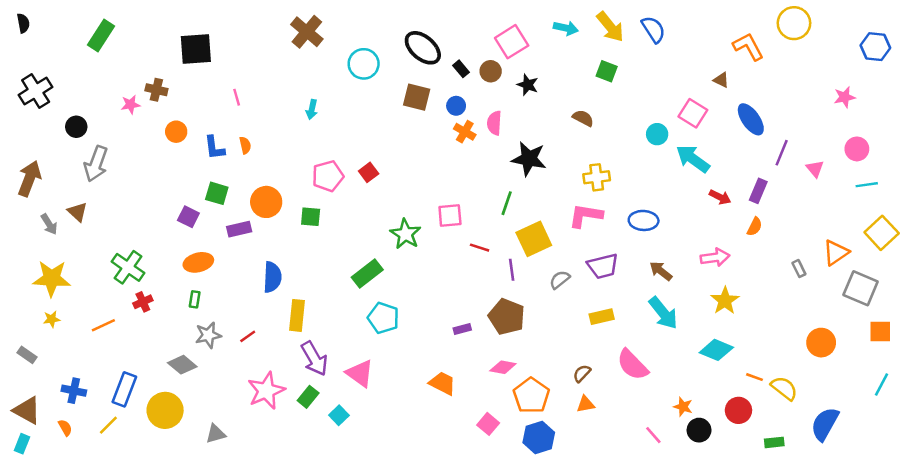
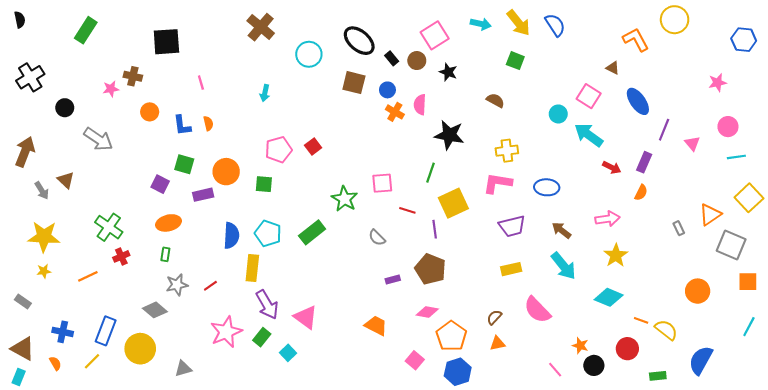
gray arrow: (96, 164) -> (98, 139), moved, turned -76
gray semicircle: (560, 280) -> (377, 238), moved, turned -96
cyan pentagon: (383, 318) -> (268, 233), moved

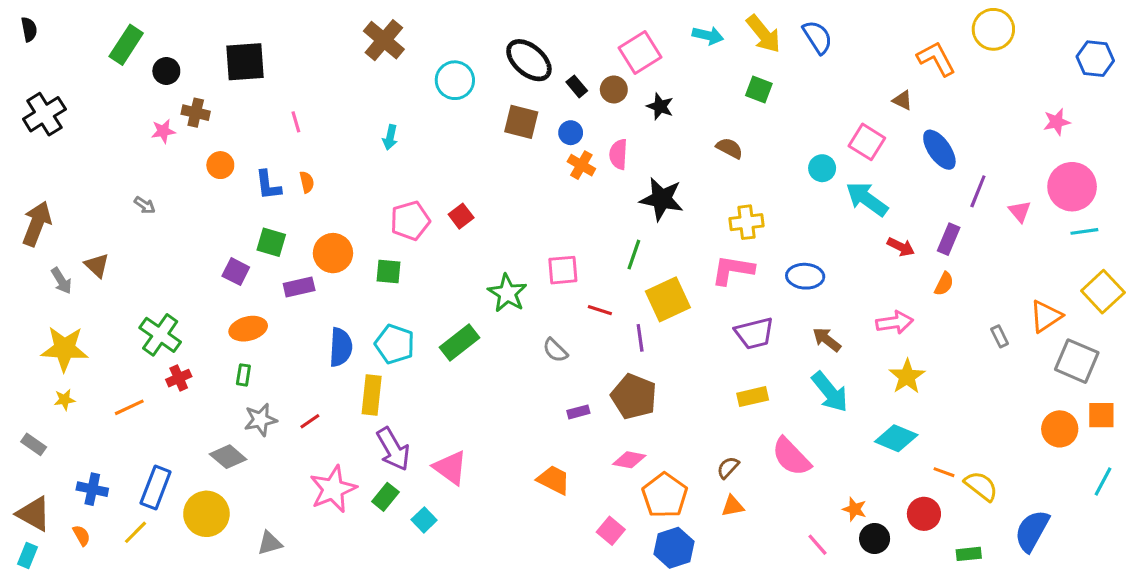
black circle: (65, 108) -> (166, 71), moved
pink circle: (728, 127) -> (1072, 187), size x1.6
gray arrow: (98, 139) -> (145, 205), size x0.5
orange circle: (698, 291) -> (1060, 429), moved

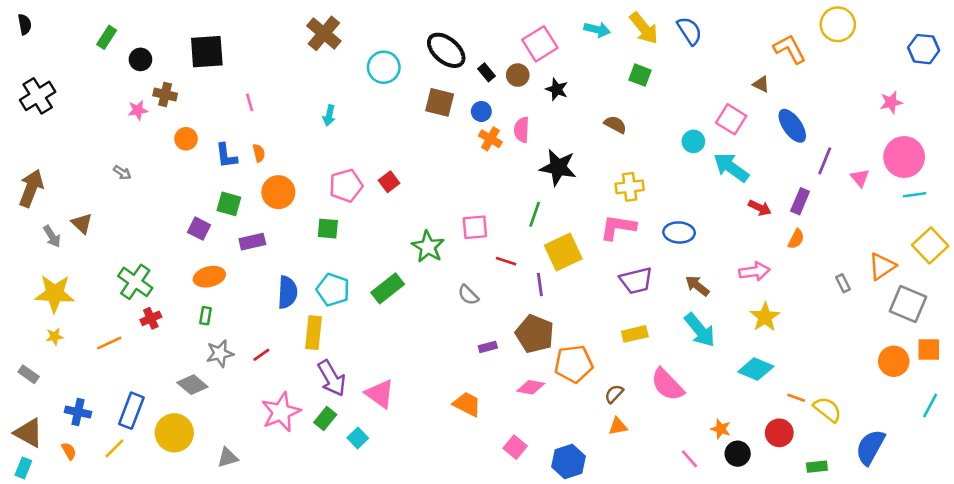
green rectangle: (126, 45) -> (107, 37), size x0.7
orange circle: (333, 253) -> (278, 192), moved
orange pentagon: (665, 495) -> (574, 364), moved, turned 30

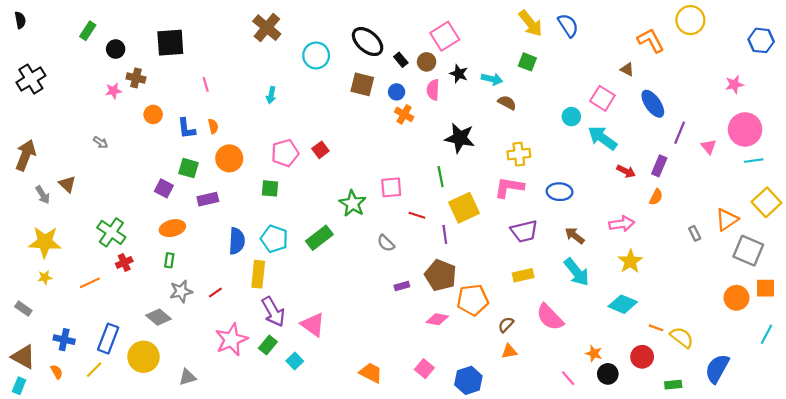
cyan arrow: (597, 30) -> (492, 79), moved
pink semicircle: (522, 130) -> (433, 90), moved
green line: (535, 214) -> (441, 177), turned -30
orange trapezoid: (467, 404) -> (371, 373), moved

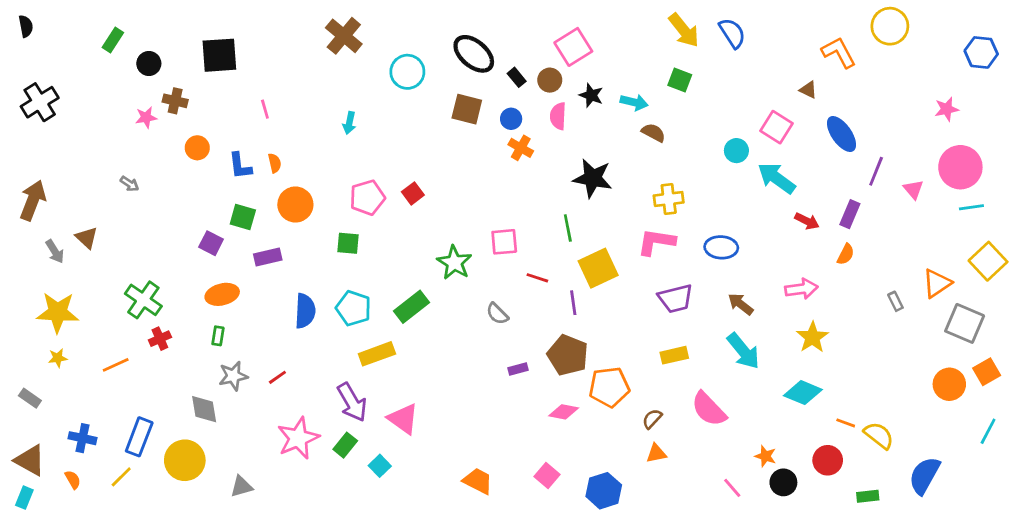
yellow rectangle: (258, 274) -> (377, 354), moved, turned 64
orange square: (765, 288) -> (987, 372), turned -30
gray diamond: (158, 317) -> (204, 409), turned 40

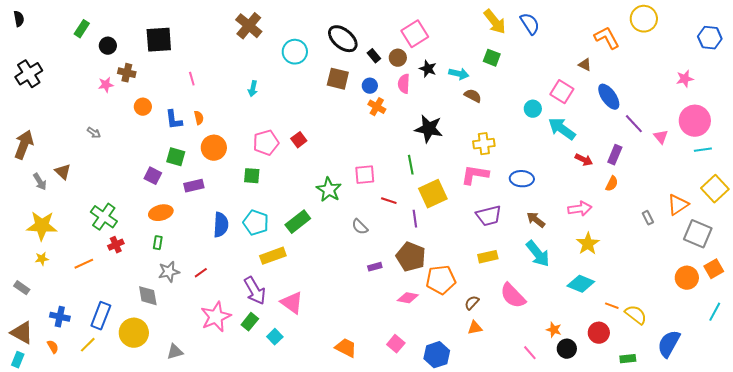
purple line: (876, 171) -> (634, 124), turned -65

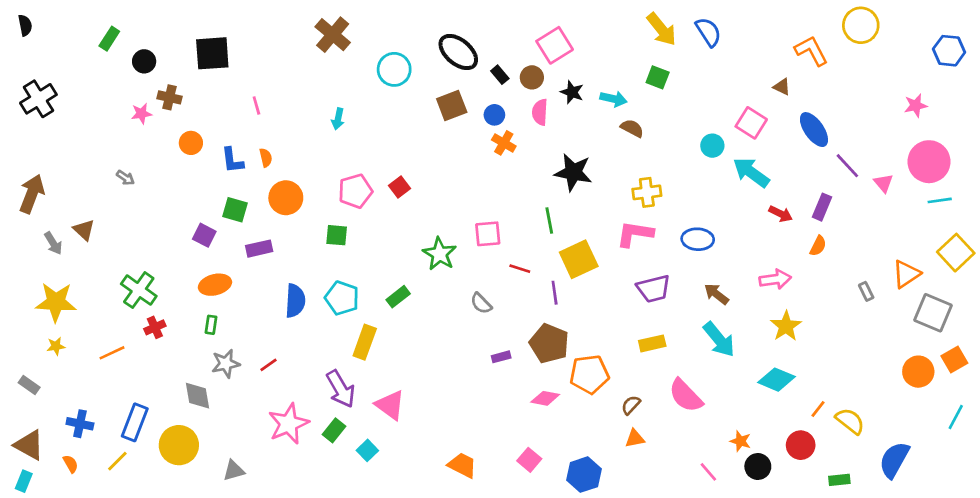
brown square: (338, 79) -> (452, 105), turned -35
green rectangle: (298, 222) -> (398, 297), size x0.7
yellow rectangle: (273, 256) -> (365, 342), turned -50
orange line: (612, 306) -> (818, 409), turned -72

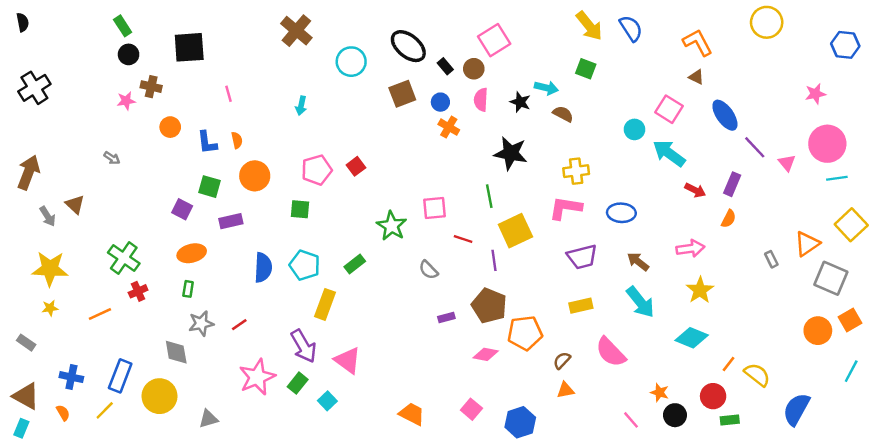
green rectangle: (109, 39) -> (123, 26), moved, turned -66
orange L-shape: (811, 51) -> (698, 43), moved
black star: (572, 92) -> (520, 102), moved
green rectangle: (839, 480) -> (730, 420), moved

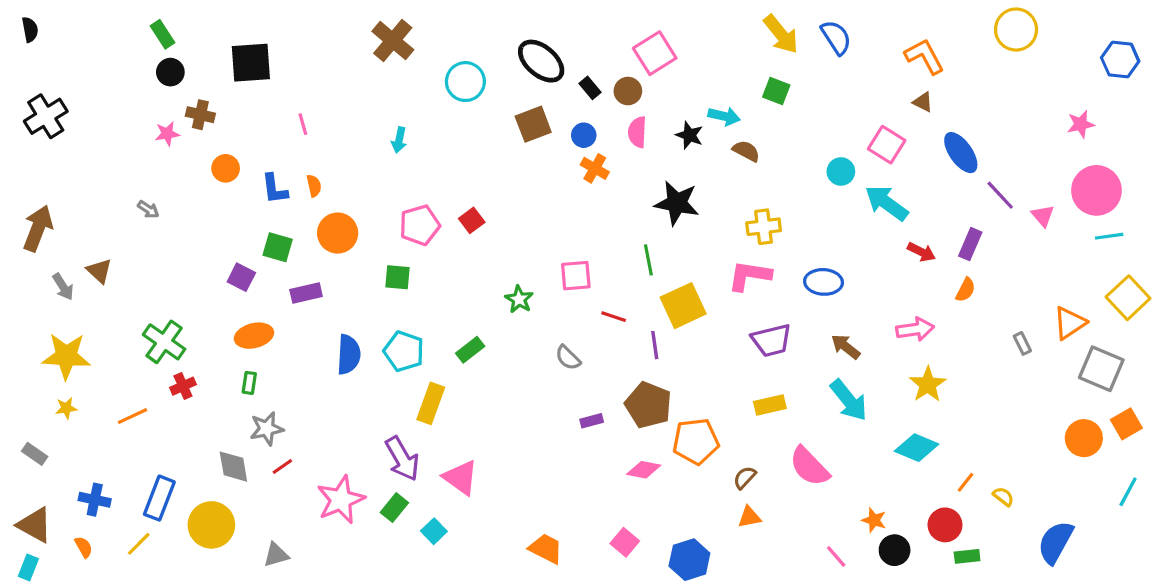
green star: (392, 226) -> (519, 299), size x0.7
red line: (239, 325) -> (282, 467), moved
yellow semicircle: (757, 375) -> (1003, 497), size x0.6

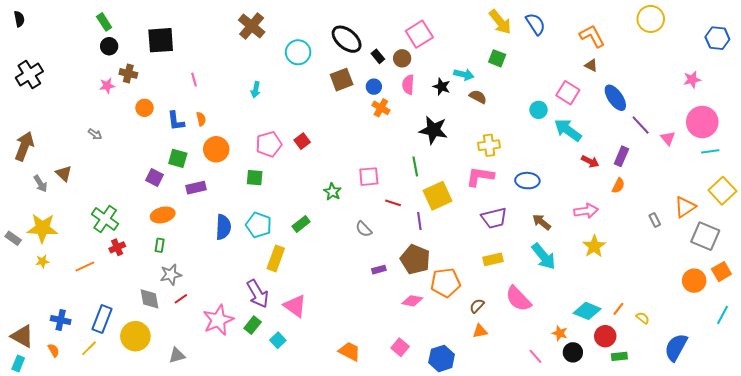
cyan diamond: (917, 448) -> (587, 311), moved
gray rectangle: (35, 454) -> (13, 238), moved

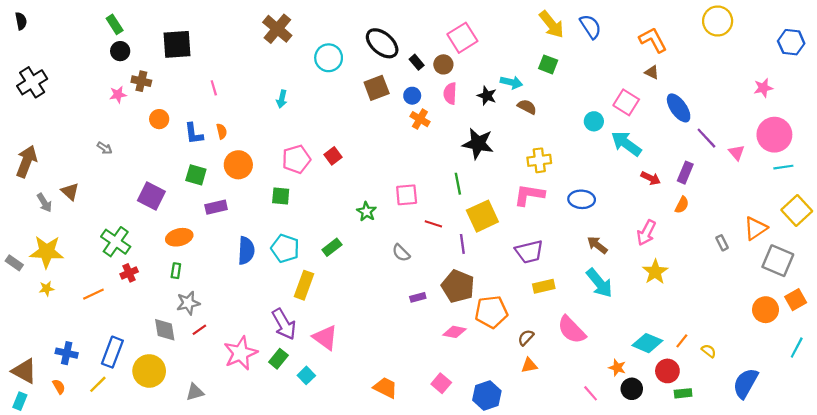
purple square: (155, 178) -> (151, 196), moved, size x1.4
pink arrow: (586, 211) -> (646, 233), turned 125
purple trapezoid: (494, 218) -> (529, 252), moved

